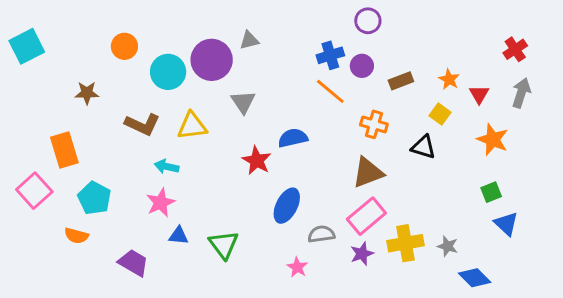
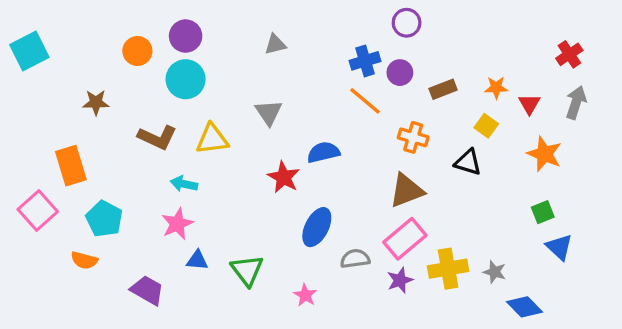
purple circle: (212, 60) -> (186, 36), moved, size x0.7
orange star: (449, 79) -> (496, 88), turned -30
pink star: (297, 267) -> (305, 295), moved

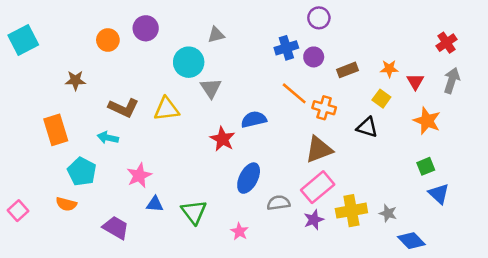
cyan circle: (186, 79) -> (189, 62), moved
orange line: (365, 101) -> (294, 93), moved
cyan arrow: (184, 184) -> (108, 138), moved
pink square: (38, 210) -> (18, 211), moved, size x0.7

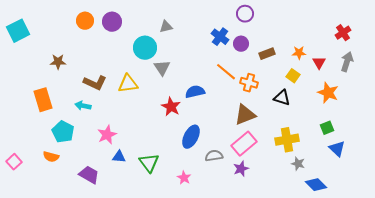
orange circle: (108, 40) -> (85, 21), moved
blue cross: (286, 48) -> (220, 37), turned -36
yellow cross: (351, 211) -> (287, 140), moved

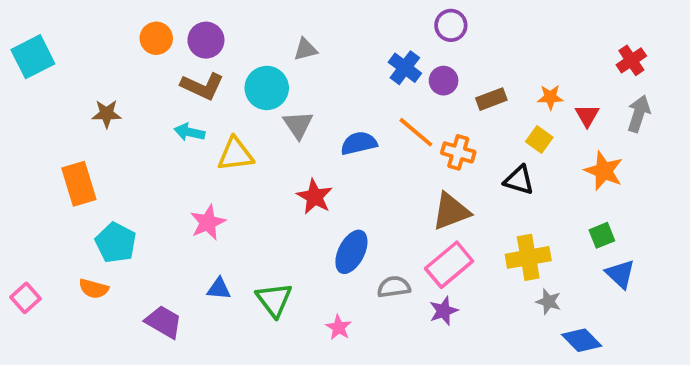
brown L-shape: (95, 83) -> (202, 86), moved
blue semicircle: (195, 92) -> (359, 143), moved
cyan arrow: (83, 106) -> (189, 132), moved
pink star: (107, 135) -> (208, 222), moved

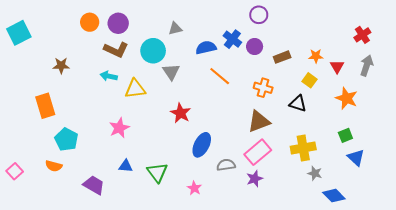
orange line: (416, 132) -> (220, 76), moved
blue semicircle: (359, 143) -> (206, 48), moved

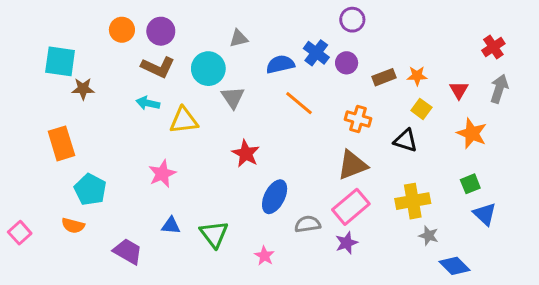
cyan square: (19, 33) -> (60, 61), moved, turned 35
orange star: (316, 56) -> (417, 76), moved

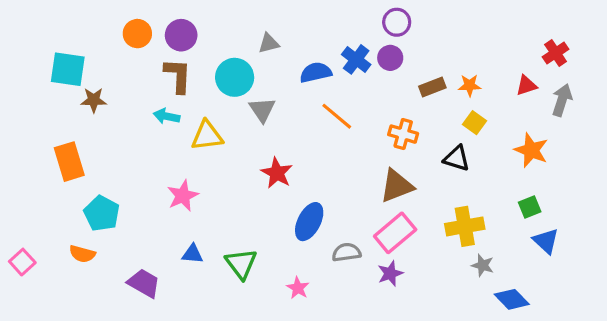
purple circle: (347, 63) -> (390, 58), moved
brown L-shape: (158, 67) -> (178, 76), turned -112
red triangle: (459, 90) -> (526, 85), moved, turned 42

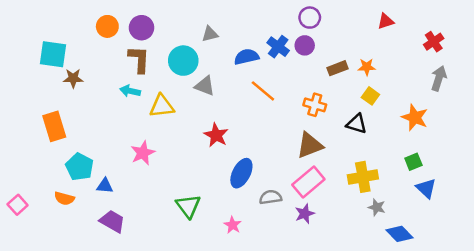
red triangle: (526, 85) -> (386, 21), moved
gray triangle: (262, 110) -> (205, 86), turned -35
blue triangle: (192, 254) -> (105, 186), moved

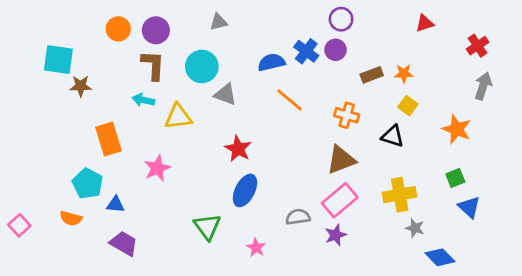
gray triangle: (210, 34) -> (219, 22), moved
orange rectangle: (54, 126) -> (108, 139), moved
blue ellipse: (241, 173) -> (245, 190), moved

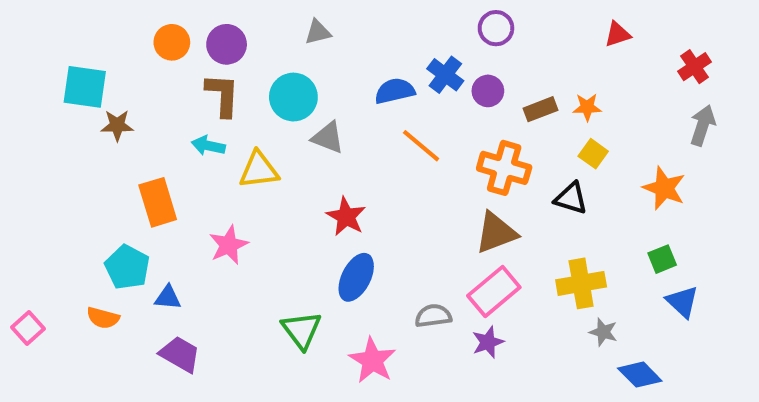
purple circle: (336, 50) -> (488, 91), moved
orange cross: (347, 115) -> (504, 168), size x1.4
pink star: (256, 248) -> (372, 360), size x1.6

